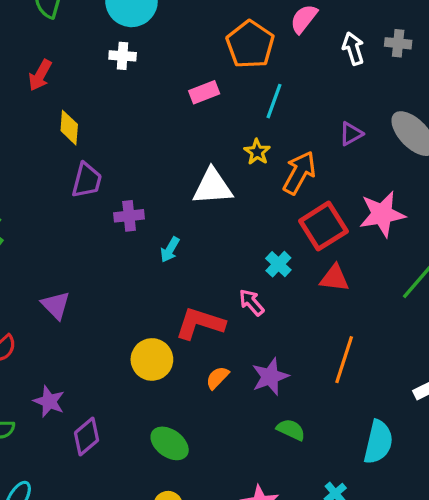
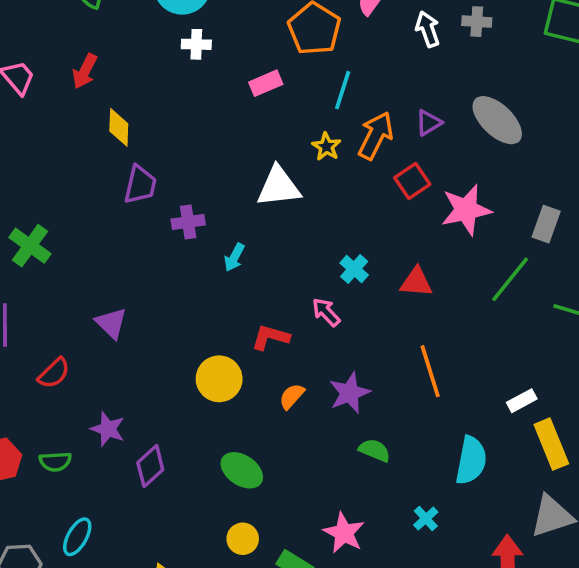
white cross: (123, 56) -> (196, 44), moved
orange arrow: (299, 173) -> (376, 135), moved
red square: (323, 226) -> (412, 181), moved, size x0.7
red L-shape: (200, 323) -> (270, 337), size x0.7
orange line: (344, 360) -> (430, 371), turned -33

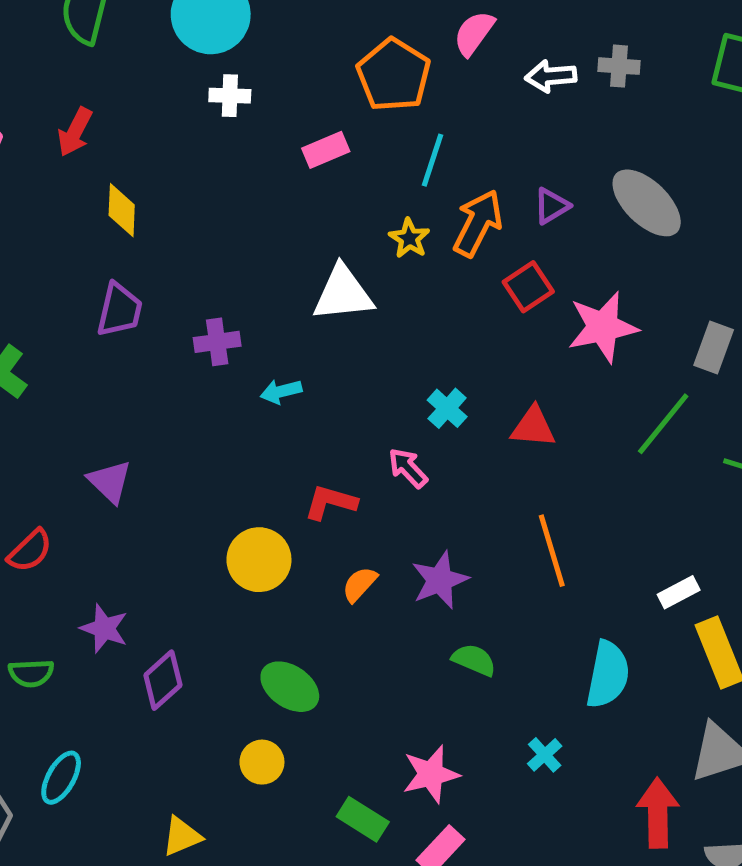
white arrow: (428, 29) -> (551, 76), turned -76
purple trapezoid: (140, 185) -> (120, 310), moved
cyan arrow: (234, 257) -> (281, 391), turned 48
pink star: (344, 533) -> (431, 774), turned 30
yellow circle: (243, 539) -> (262, 762), moved

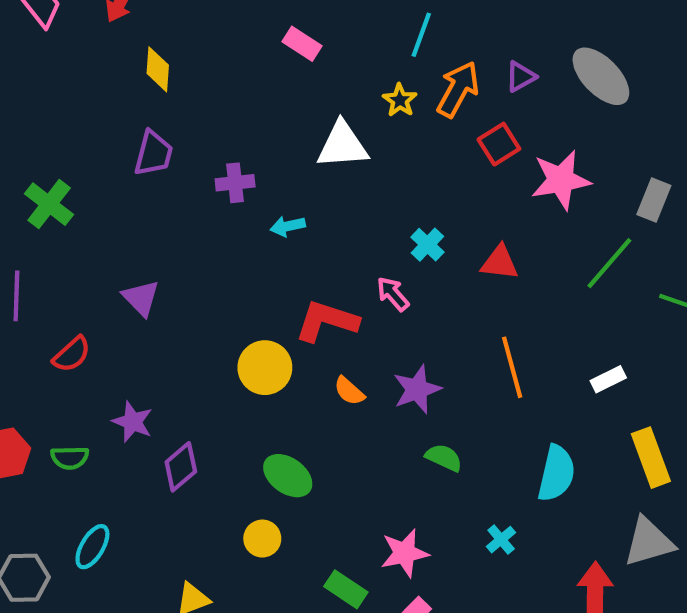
pink rectangle: (326, 150) -> (302, 44), moved, turned 54
red L-shape: (330, 502) -> (327, 321), size x1.4
orange semicircle: (360, 584) -> (349, 391), turned -92
white rectangle: (679, 592) -> (608, 379), moved

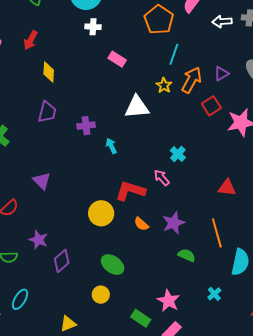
cyan arrow: (288, 226) -> (111, 146), turned 77
red triangle: (500, 263) -> (227, 188), moved
orange line: (512, 367) -> (217, 233), moved
pink star: (405, 553) -> (168, 301), turned -30

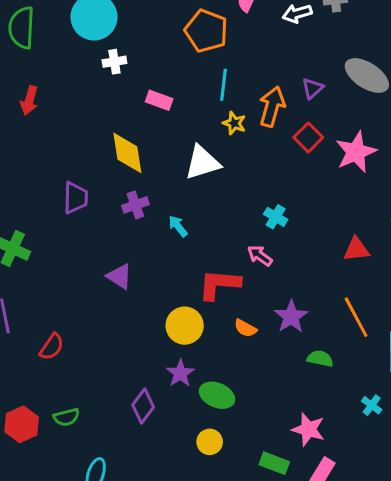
cyan line: (174, 54) -> (223, 85), moved
yellow diamond: (49, 72) -> (127, 153), moved, size x1.4
purple triangle: (42, 181) -> (119, 276), moved
purple star: (38, 240) -> (180, 373), moved, turned 30

